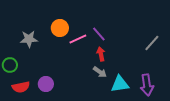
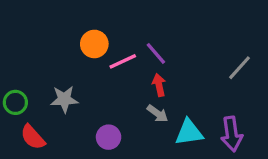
gray star: (29, 39) -> (64, 99), moved
purple circle: (46, 84) -> (109, 137), moved
red semicircle: (21, 87) -> (33, 137), turned 60

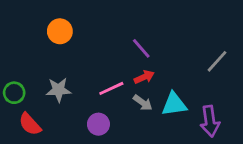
orange circle: (94, 44) -> (60, 31), moved
pink line: (123, 61) -> (111, 88), moved
red arrow: (159, 85) -> (144, 77), turned 78
cyan triangle: (189, 132) -> (174, 104), moved

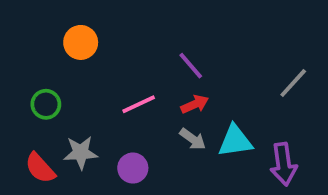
pink line: (111, 88) -> (139, 104), moved
gray star: (58, 90) -> (81, 153), moved
green circle: (14, 93) -> (46, 104), moved

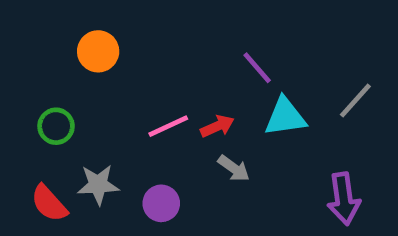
purple line: (191, 66) -> (257, 68), moved
red arrow: (195, 104) -> (217, 126), moved
cyan triangle: (235, 141) -> (285, 117), moved

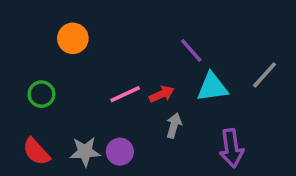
gray arrow: (234, 168) -> (174, 125), turned -110
gray star: (98, 185) -> (85, 152), moved
purple arrow: (344, 199) -> (231, 148), moved

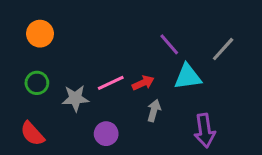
orange circle: (73, 38) -> (40, 34), moved
gray line: (265, 75) -> (223, 49), moved
gray star: (85, 152) -> (75, 98), moved

